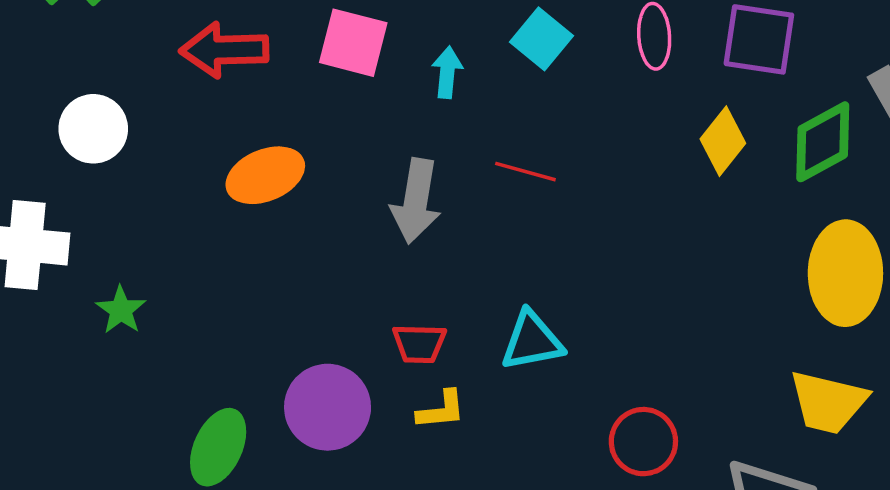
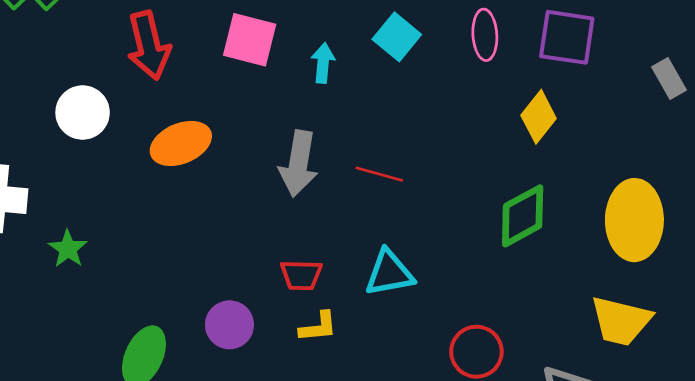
red arrow: (224, 50) -> (149, 45), turned -102
white circle: (93, 129) -> (83, 113), moved
green diamond: (823, 142) -> (523, 216), moved
red line: (525, 172) -> (379, 174), moved
purple circle: (328, 407) -> (229, 325), size x0.7

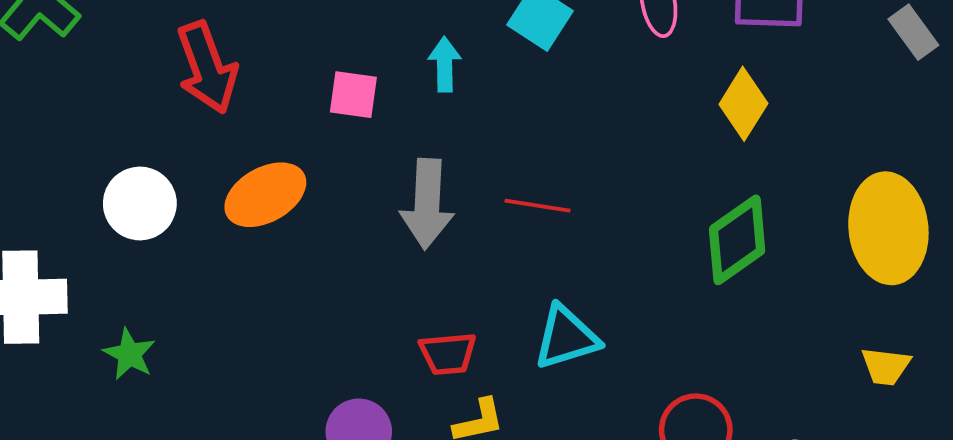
pink square: (250, 40) -> (353, 95), moved, size x0.7
white circle: (83, 113) -> (140, 203), moved
yellow trapezoid: (621, 321) -> (886, 366), size x0.6

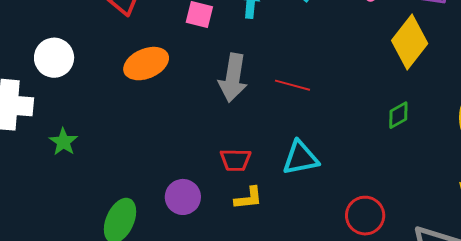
yellow diamond: (743, 104) -> (410, 42), size x1.4
white circle: (140, 203) -> (54, 58), moved
green diamond: (737, 240) -> (398, 115), size x0.6

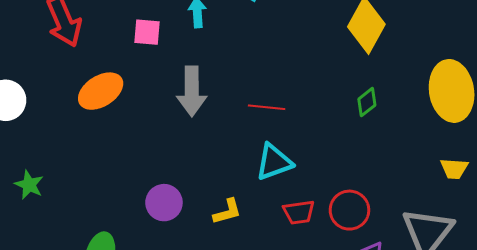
red line: (293, 85) -> (267, 107), moved
red trapezoid: (236, 160) -> (299, 212), moved
purple circle: (183, 197) -> (164, 203), moved

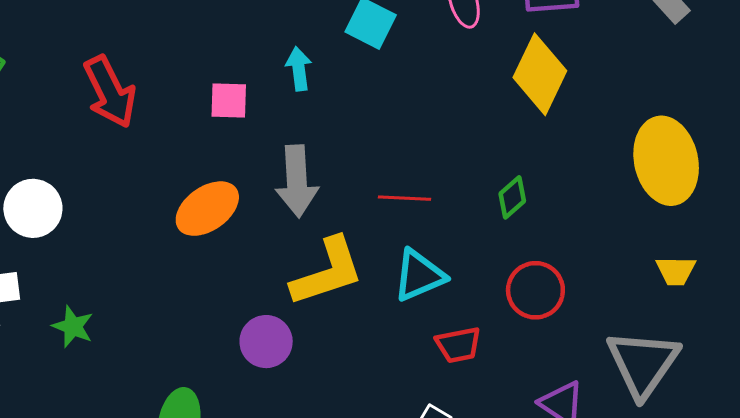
orange ellipse: (101, 91) -> (207, 209), moved
green diamond: (367, 102) -> (512, 197), moved
red circle: (349, 210) -> (535, 290), moved
yellow L-shape: (227, 212) -> (327, 272), moved, size x1.8

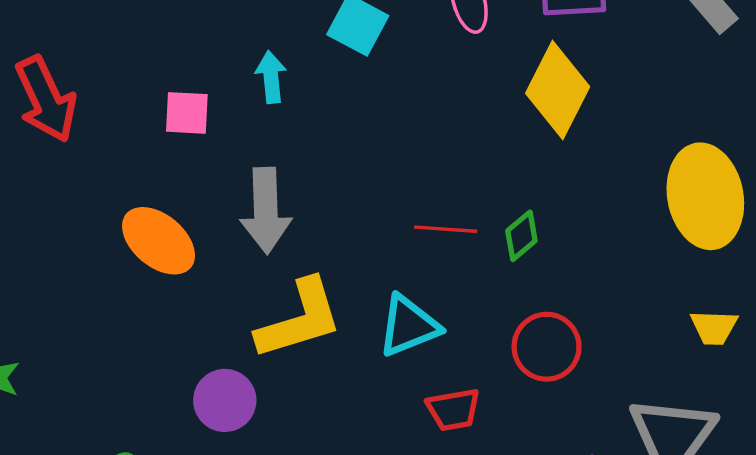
red line: (404, 198) -> (446, 229), moved
orange ellipse: (207, 209) -> (159, 241), turned 74

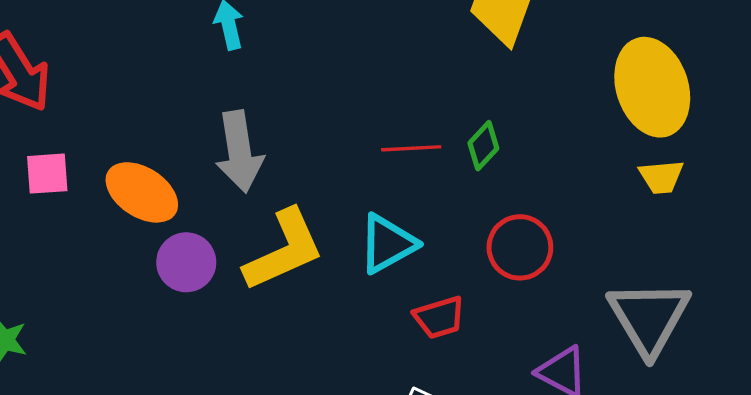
pink square: (187, 113) -> (47, 174), moved
yellow trapezoid: (714, 327) -> (661, 177), moved
purple circle: (225, 400) -> (186, 262), moved

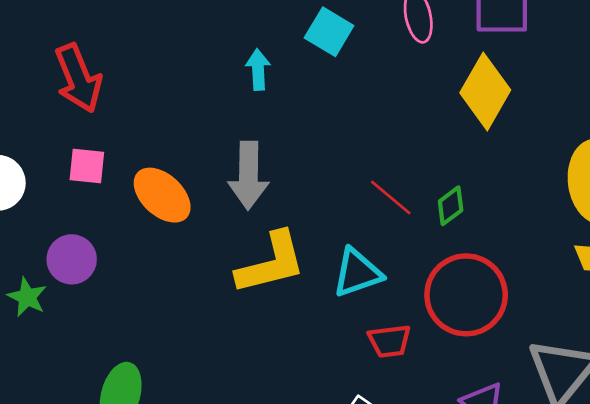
red line: (411, 148) -> (391, 197), turned 33
red circle: (520, 247) -> (466, 295), size x1.5
purple circle: (186, 262) -> (72, 259), moved

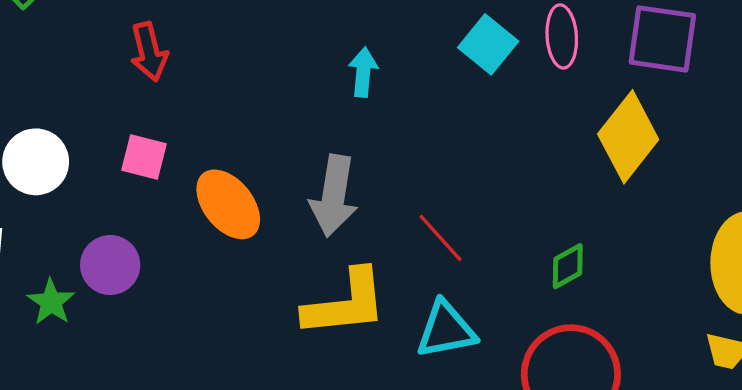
cyan square: (329, 32) -> (488, 44), moved
red arrow: (78, 78) -> (149, 52), size x0.7
red line: (391, 197) -> (441, 238), moved

